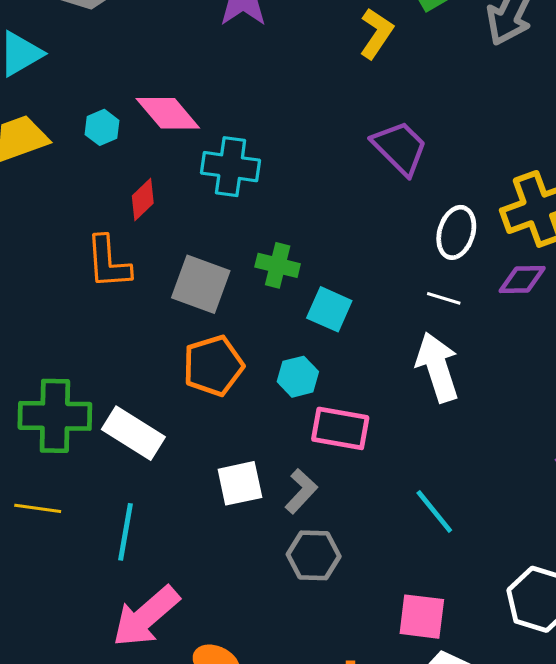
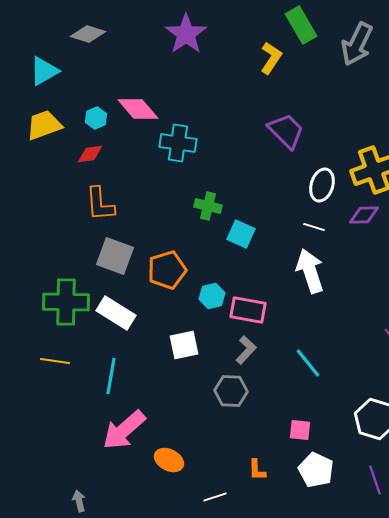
red diamond: (143, 200) -> (90, 154), moved, turned 36
gray square: (201, 284) -> (115, 256), moved
cyan hexagon: (298, 377) -> (212, 296), moved
gray L-shape: (301, 491) -> (246, 350), moved
pink square: (422, 617) -> (300, 430), size x0.7

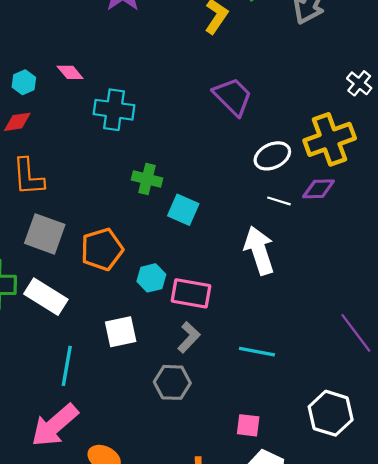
pink diamond: (138, 109) -> (70, 72), size x0.6
white ellipse: (322, 185) -> (272, 156), turned 48
white line: (314, 227) -> (279, 201), moved
cyan line: (308, 363) -> (257, 352), turned -40
cyan line: (111, 376) -> (67, 366), moved

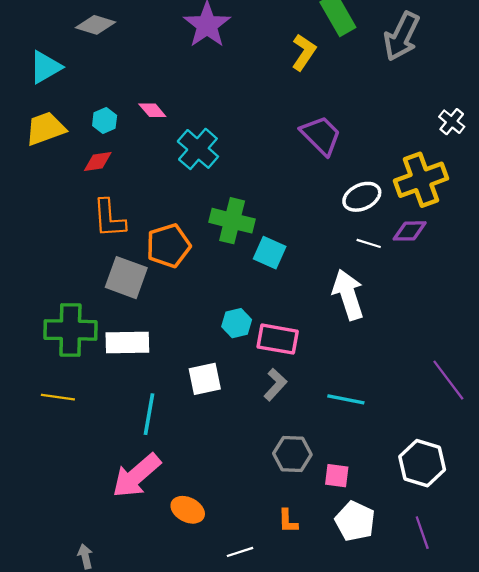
cyan cross: (114, 110) -> (198, 149), turned 33
green cross: (147, 179) -> (232, 221), size x1.4
orange pentagon: (102, 249) -> (168, 246), moved
white rectangle: (46, 297) -> (127, 342), turned -33
gray hexagon: (172, 382) -> (292, 454), moved

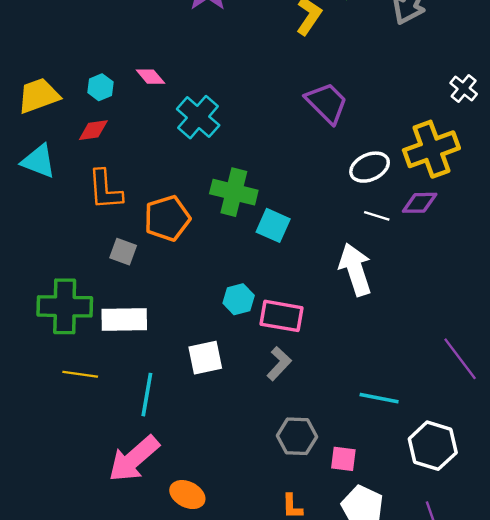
cyan triangle: (45, 67) -> (39, 161), moved, turned 51
gray square: (126, 278) -> (123, 252), size x0.6
yellow line: (58, 397) -> (80, 374), moved
cyan line: (346, 399) -> (379, 398), moved

